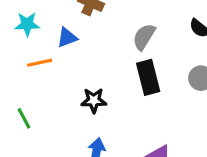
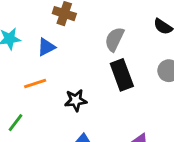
orange line: (40, 63) -> (35, 83), moved
green line: (24, 118) -> (15, 123), turned 72

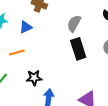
black star: (76, 100) -> (34, 78), moved

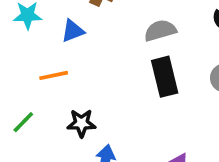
gray semicircle: (74, 24) -> (160, 31), turned 42

